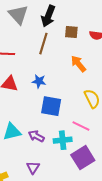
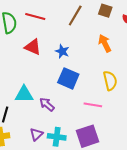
pink line: (81, 126) -> (93, 105), turned -30
cyan cross: (63, 140) -> (57, 137), moved

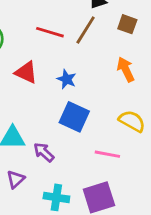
red line: (35, 17) -> (50, 32), moved
yellow semicircle: (110, 81) -> (132, 121), turned -48
purple triangle: (36, 134) -> (16, 179), moved

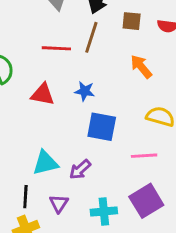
purple arrow: (44, 152) -> (80, 170), turned -70

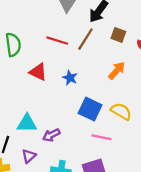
orange arrow: (141, 67) -> (117, 71), turned 66
blue square: (102, 127) -> (90, 109), moved

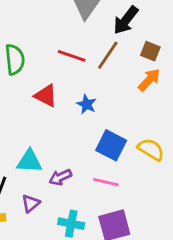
orange arrow: (117, 71) -> (149, 80), moved
pink line: (101, 137) -> (106, 182), moved

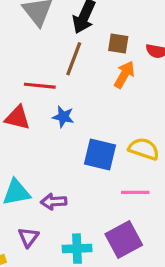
red line: (72, 56) -> (40, 86), moved
purple arrow: (60, 177) -> (54, 202), turned 35
pink line: (106, 182) -> (135, 192), moved

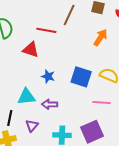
orange arrow: (124, 75) -> (100, 38), moved
blue star: (63, 117) -> (48, 76), moved

